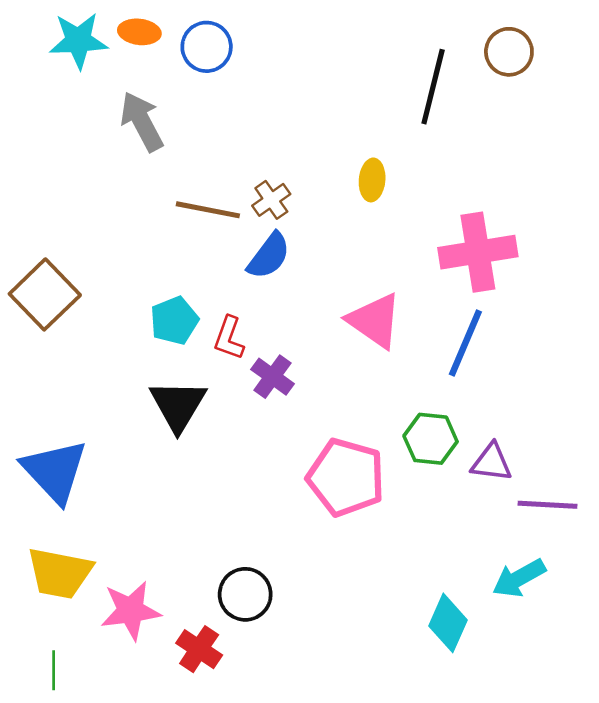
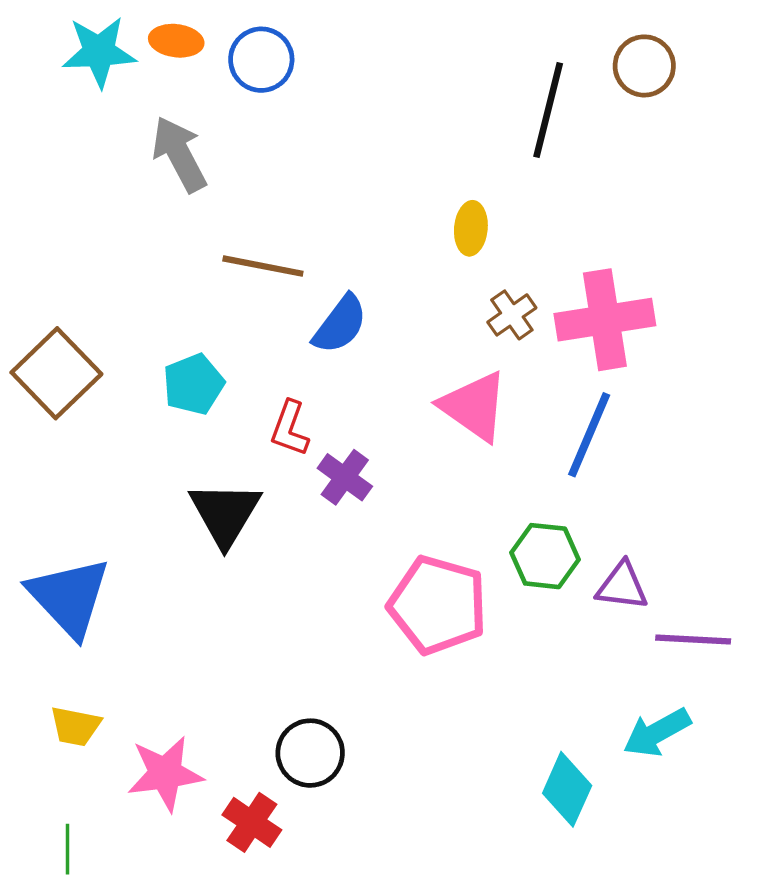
brown cross: (271, 200) -> (512, 315), moved
cyan pentagon: (174, 321) -> (194, 384), moved
yellow trapezoid: (60, 573) -> (75, 726), size x0.6

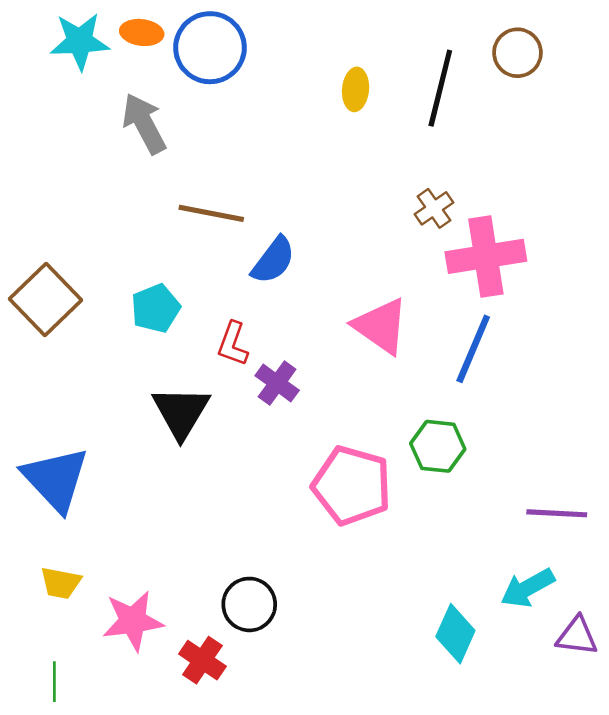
blue circle: (261, 60) -> (210, 48), size x1.4
yellow ellipse: (471, 228) -> (356, 89), moved
brown cross: (512, 315) -> (434, 208), moved
purple triangle: (622, 586) -> (577, 636), moved

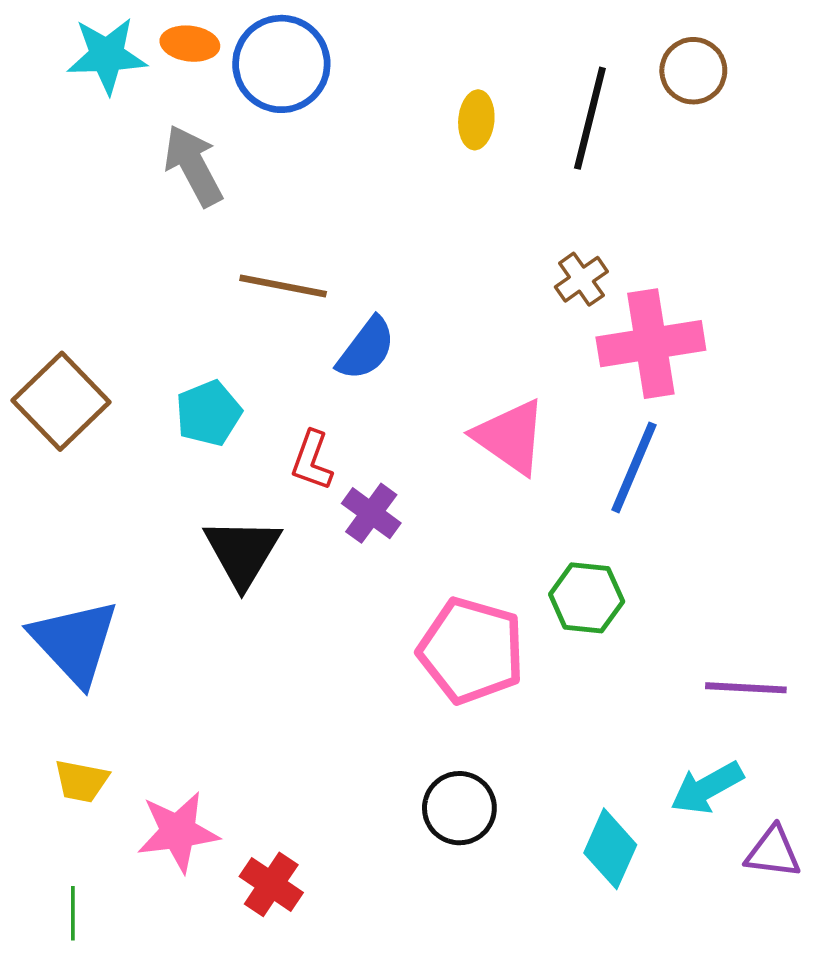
black circle: (249, 604) -> (459, 808), moved

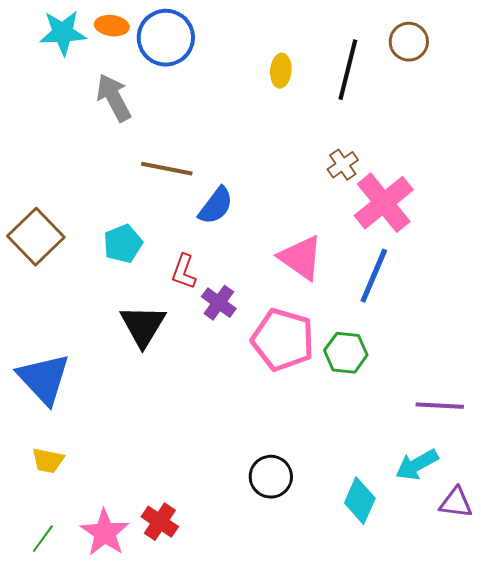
pink cross: (651, 344) -> (384, 203), turned -30
pink pentagon: (471, 650) -> (283, 340), moved
pink star: (178, 832) -> (105, 533), moved, turned -30
green line: (73, 913) -> (43, 539), turned 36

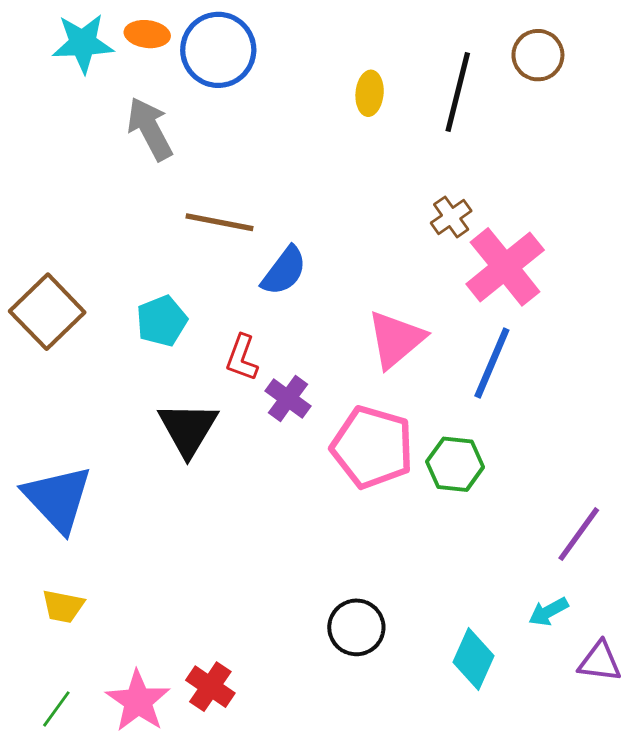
pink triangle: (301, 258) -> (396, 339), turned 45
purple line: (440, 406) -> (579, 534), turned -57
cyan arrow: (417, 465) -> (548, 612), size x0.7

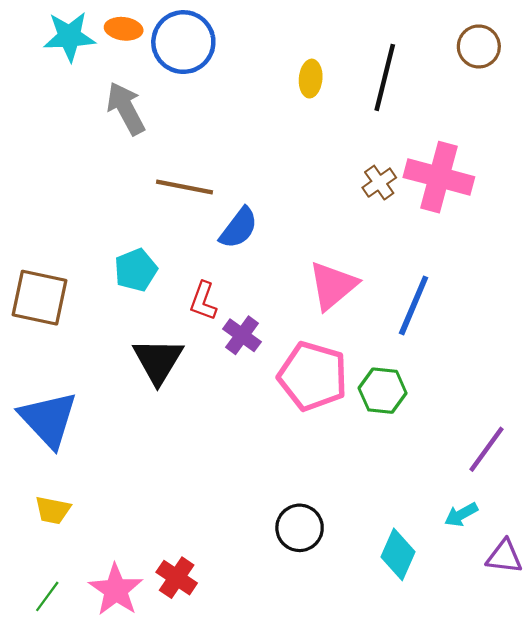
brown circle: (538, 55) -> (479, 46), moved
pink cross: (505, 267) -> (439, 177), moved, turned -36
brown square: (47, 312) -> (40, 298), moved, turned -34

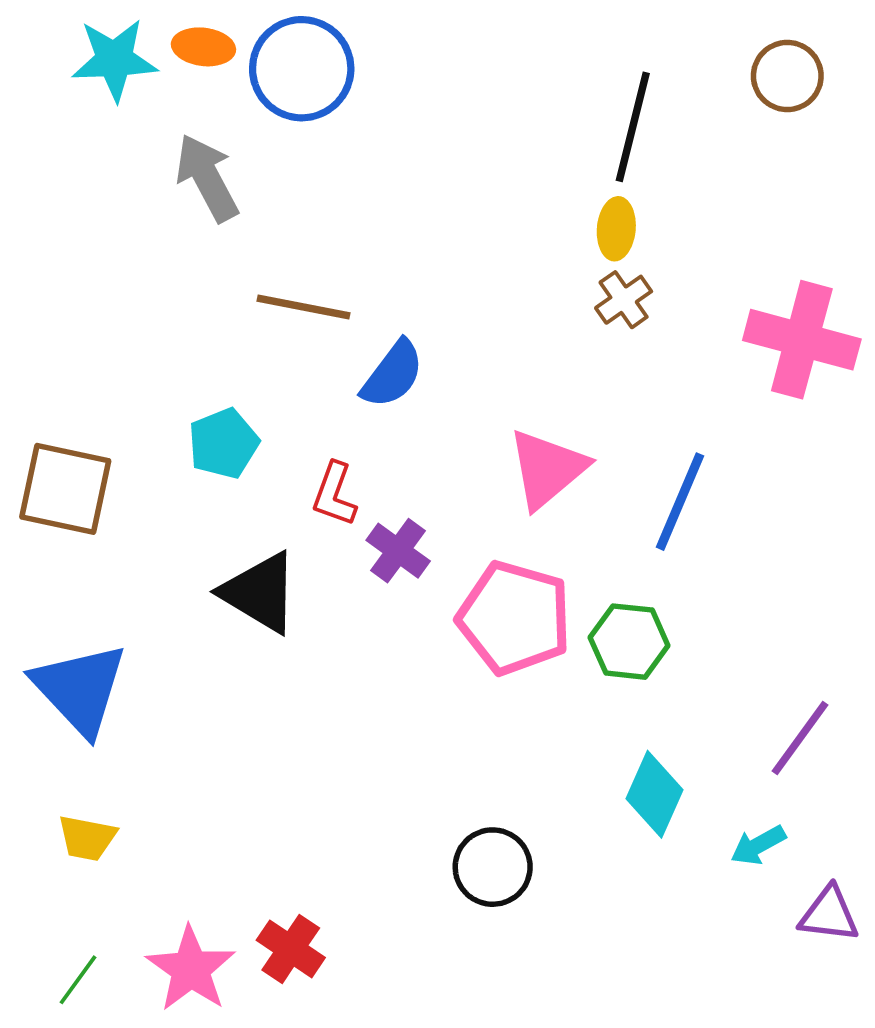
yellow ellipse: (311, 79) -> (616, 229), moved
pink cross: (439, 177) -> (802, 340), moved
black triangle: (158, 361) -> (260, 592), turned -30
cyan diamond: (398, 554) -> (654, 794), moved

